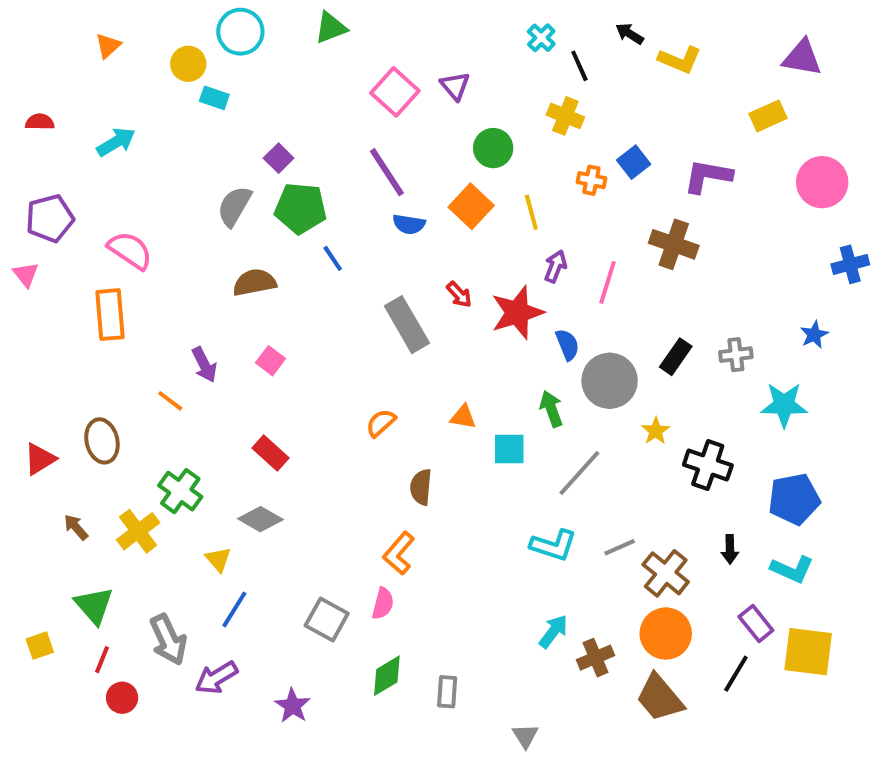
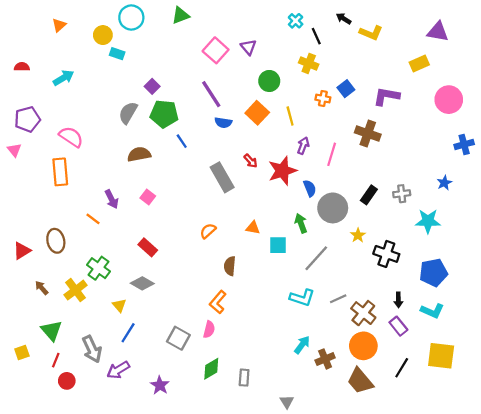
purple rectangle: (756, 623) -> (398, 326), moved

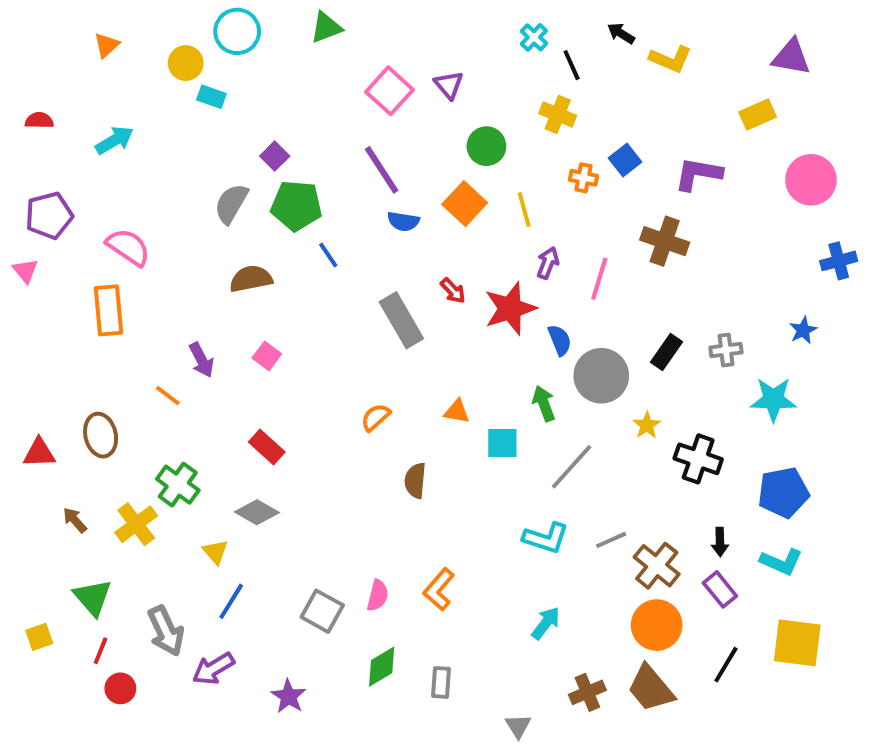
red triangle: (22, 251) -> (39, 453), turned 30
orange L-shape: (218, 302) -> (439, 589), moved
brown cross: (325, 359) -> (587, 692), moved

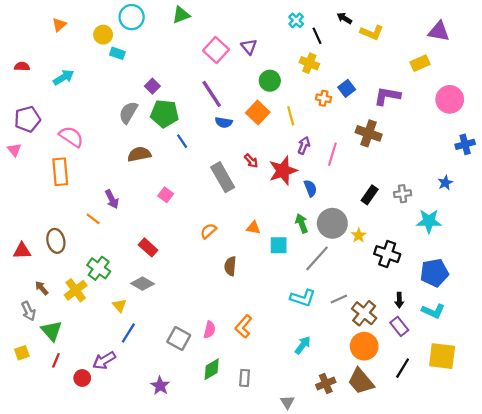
pink square: (267, 356) -> (166, 195), moved
gray circle: (601, 376) -> (332, 223), moved
gray arrow: (166, 631) -> (28, 311), moved, size x0.7
purple arrow: (213, 669) -> (104, 360), moved
red circle: (120, 688) -> (82, 378), moved

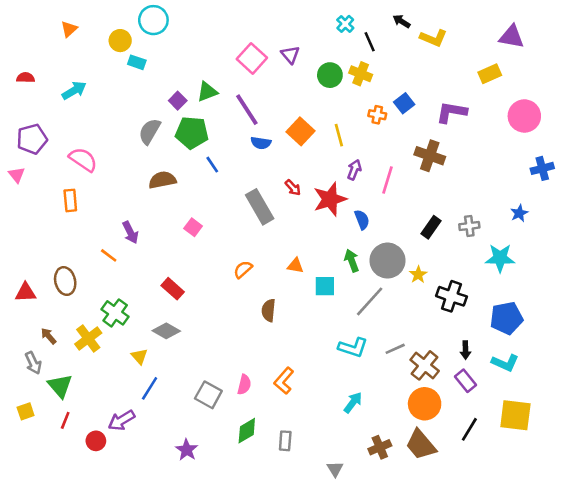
green triangle: (181, 15) -> (207, 92), moved
green circle: (270, 81) -> (330, 75), moved
orange rectangle: (60, 172) -> (70, 200), size x0.7

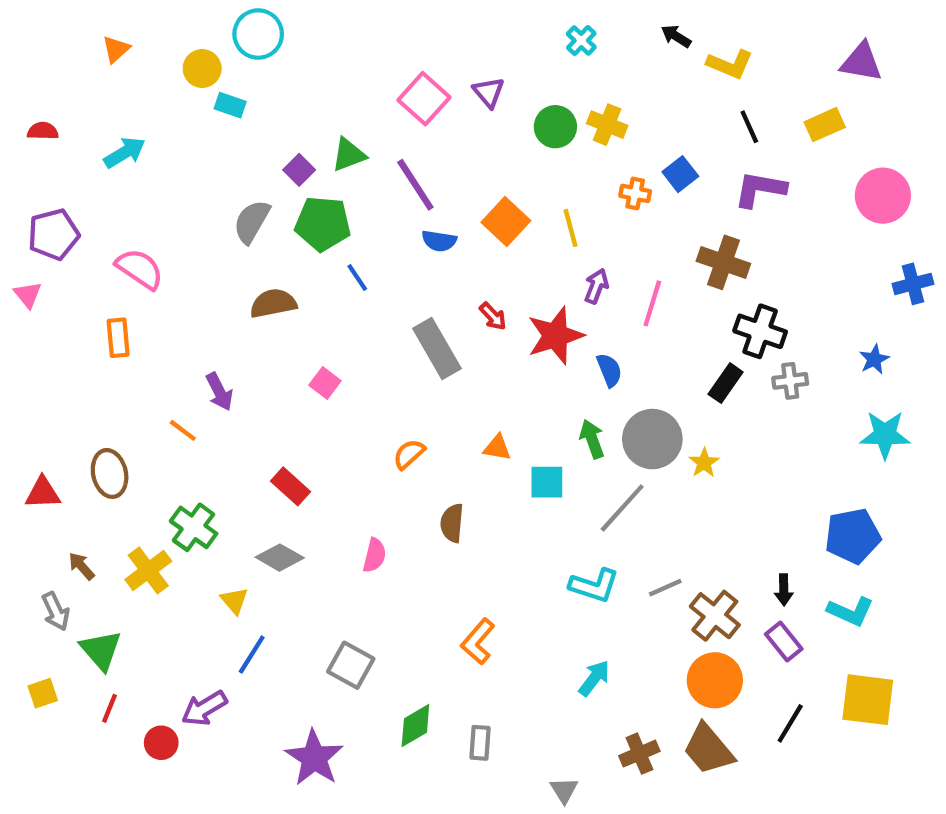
black line: (370, 42) -> (749, 127), moved
cyan star: (500, 258) -> (885, 435), moved
black cross: (451, 296) -> (760, 331), moved
pink semicircle: (244, 385) -> (374, 555), moved
purple star: (187, 450) -> (314, 758), size x1.5

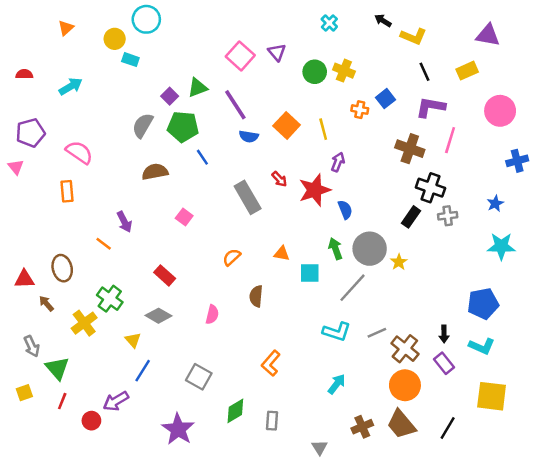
pink line: (652, 303) -> (450, 140), moved
brown arrow: (82, 566) -> (46, 304), moved
black line: (790, 723) -> (448, 428), moved

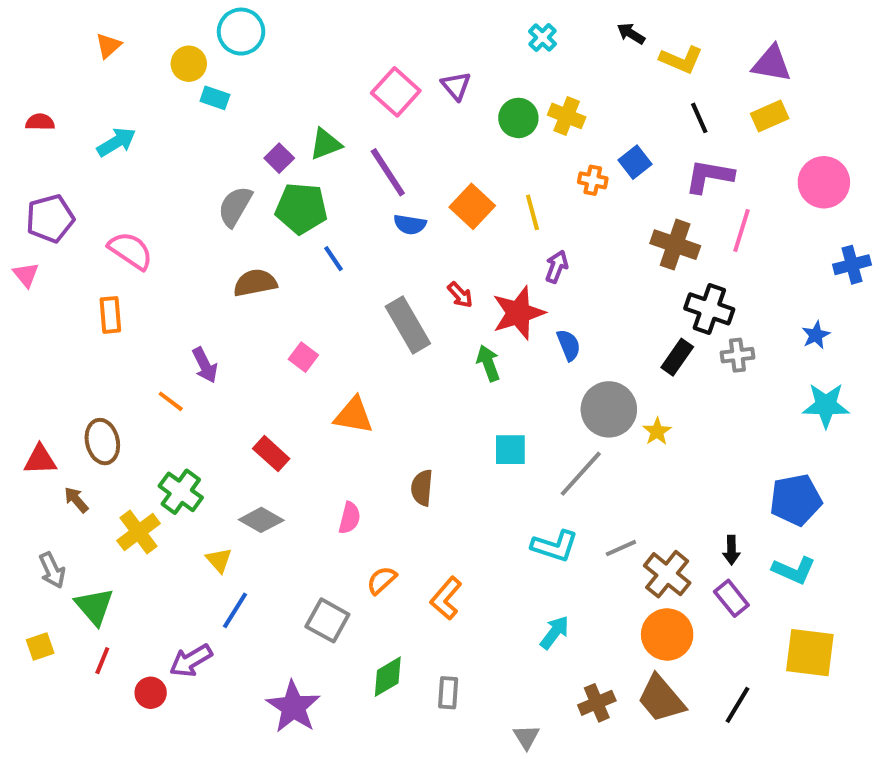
purple triangle: (488, 35) -> (772, 64), moved
green arrow: (335, 249) -> (488, 363), moved
orange triangle: (282, 254) -> (354, 415), moved, size x1.5
orange semicircle: (232, 257) -> (382, 580), moved

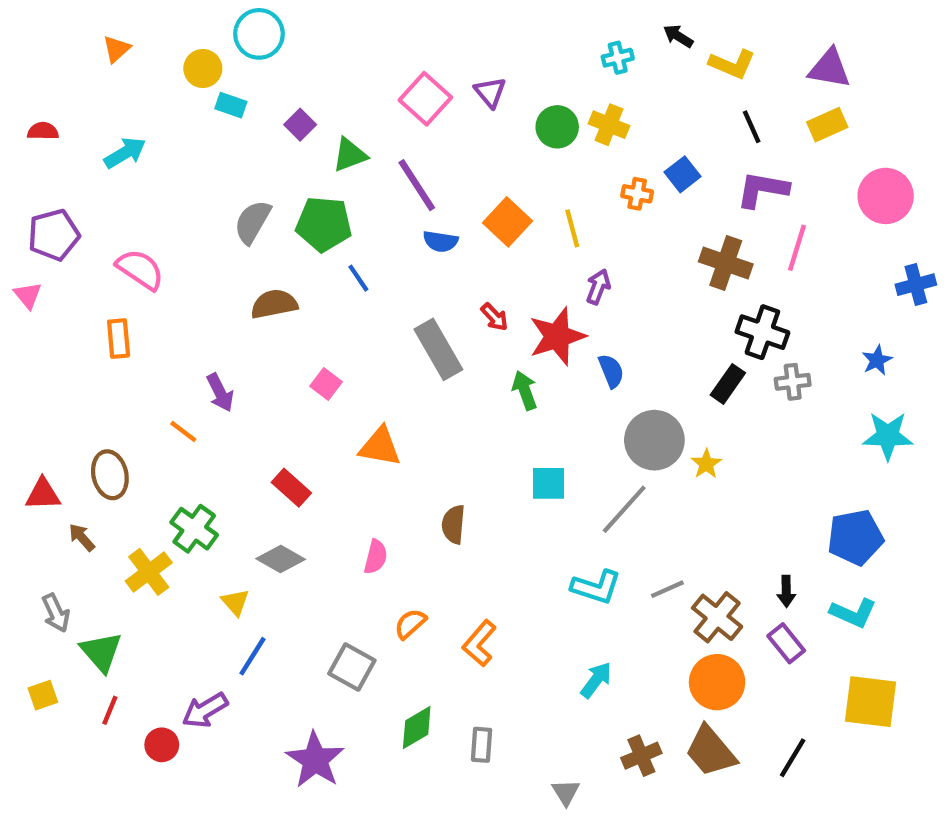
cyan cross: (543, 38) -> (618, 58), moved, turned 32
purple square: (279, 158) -> (300, 125), moved

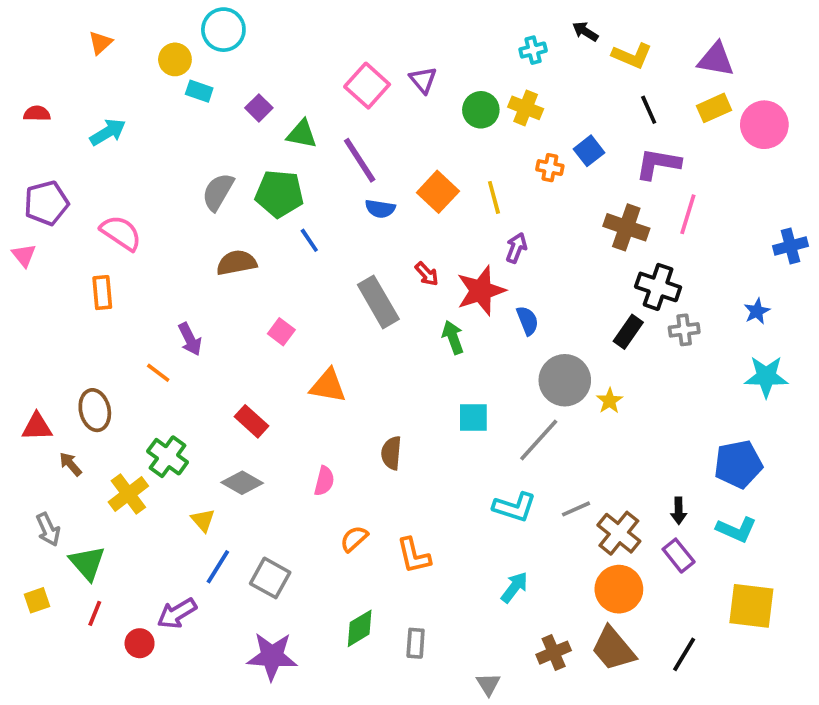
green triangle: (350, 155) -> (302, 134), turned 32
pink circle: (886, 196) -> (764, 125), moved
orange L-shape: (479, 643) -> (414, 556), turned -54
gray square: (352, 667) -> (270, 578), moved
purple star: (315, 760) -> (272, 656), turned -30

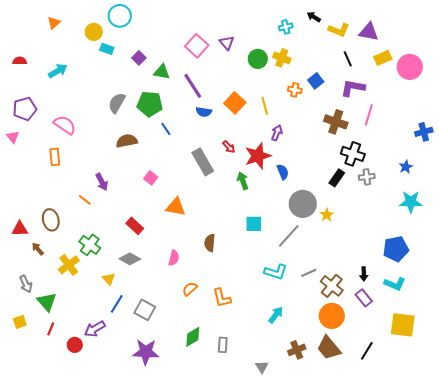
purple triangle: (716, 59) -> (369, 32), moved

